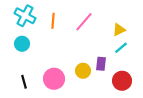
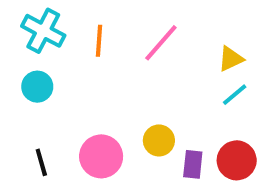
purple rectangle: (101, 64) -> (193, 164), moved

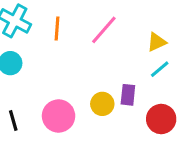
purple rectangle: (193, 164) -> (128, 95), moved

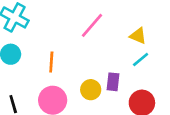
orange line: (57, 28) -> (51, 62), moved
yellow triangle: (157, 42) -> (138, 36), turned 48

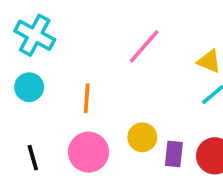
purple rectangle: (113, 82) -> (174, 154), moved

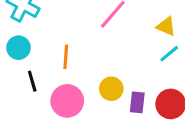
black line: (33, 158) -> (32, 81), moved

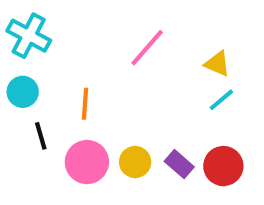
yellow circle: (111, 89) -> (135, 162), moved
purple rectangle: (137, 102) -> (179, 164), turned -55

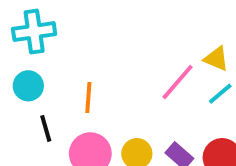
cyan cross: (29, 36) -> (34, 32), turned -36
pink line: (147, 48) -> (178, 82), moved

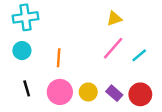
yellow triangle: (216, 59) -> (114, 19), moved, turned -42
black line: (46, 128) -> (27, 88), moved

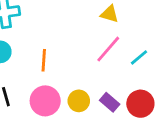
yellow triangle: (114, 19) -> (110, 14), turned 35

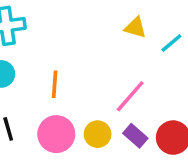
pink line: (108, 49) -> (130, 96), moved
cyan line: (139, 57) -> (171, 43), moved

